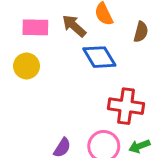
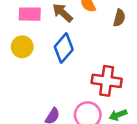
blue diamond: (99, 57) -> (64, 48), moved, turned 72

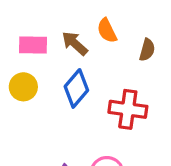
red cross: (107, 81) -> (128, 109), moved

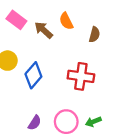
pink rectangle: (33, 45) -> (16, 20), moved, turned 36
blue diamond: (76, 88) -> (33, 75), moved

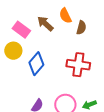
pink rectangle: (16, 20) -> (21, 30), moved
brown semicircle: (94, 35) -> (81, 28), moved

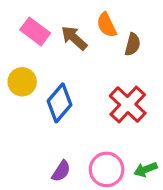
pink rectangle: (21, 30) -> (35, 31), moved
red cross: (78, 65) -> (128, 105), turned 35

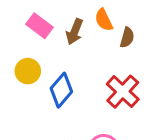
brown arrow: (74, 38) -> (75, 32), turned -110

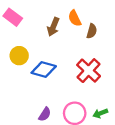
pink rectangle: (39, 26) -> (13, 17), moved
blue diamond: (61, 90) -> (44, 70), turned 65

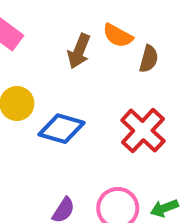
orange semicircle: (75, 18) -> (118, 36), turned -35

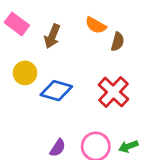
brown arrow: (79, 51) -> (52, 36), moved

